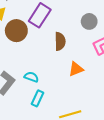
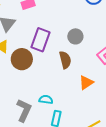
gray circle: (89, 21) -> (75, 36), moved

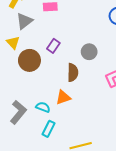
purple rectangle: (41, 40) -> (53, 46), size x0.6
orange triangle: (86, 83) -> (63, 97), moved

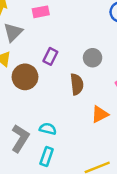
orange triangle: (63, 97) -> (100, 114), moved
cyan rectangle: (48, 129) -> (47, 156), moved

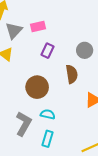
pink rectangle: (41, 12) -> (38, 27), moved
brown circle: (25, 77) -> (37, 87), moved

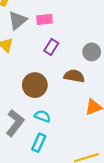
brown semicircle: (72, 74) -> (74, 76), turned -78

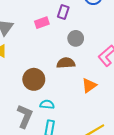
pink rectangle: (45, 19) -> (42, 23), moved
purple rectangle: (51, 47) -> (63, 12), moved

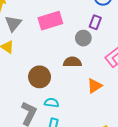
purple rectangle: (63, 12) -> (95, 22), moved
pink rectangle: (42, 23) -> (50, 21), size x1.6

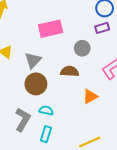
purple rectangle: (95, 22) -> (102, 28), moved, turned 48
gray triangle: (13, 23) -> (33, 60), moved

